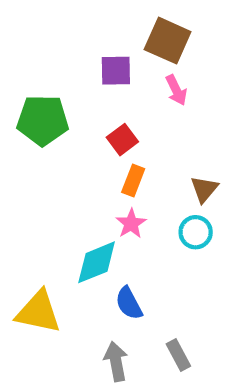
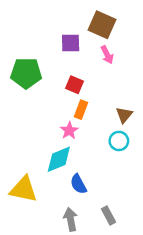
red square: (122, 140) -> (74, 85), turned -30
pink star: (131, 224) -> (69, 131), moved

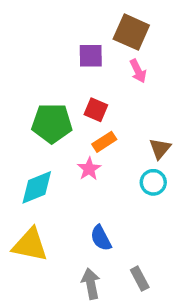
green pentagon: (26, 73) -> (52, 123), moved
orange rectangle: (81, 110) -> (104, 142), turned 36
cyan diamond: (59, 159) -> (37, 187), moved

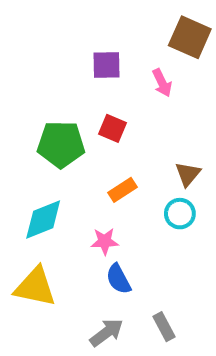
brown square: (131, 32) -> (190, 37), moved
orange rectangle: (104, 142) -> (122, 190), moved
pink star: (89, 169) -> (105, 241), moved, turned 30
gray arrow: (91, 284) -> (107, 332), turned 64

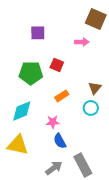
purple square: (107, 65) -> (38, 33), moved
pink arrow: (162, 83) -> (82, 42), turned -64
gray rectangle: (164, 327) -> (83, 165), size x1.6

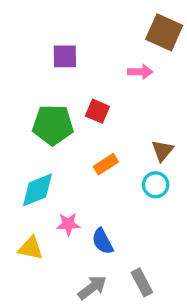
pink star: (53, 122) -> (68, 224), moved
yellow triangle: (18, 145) -> (31, 248), size x0.7
gray rectangle: (83, 165) -> (142, 282), size x0.7

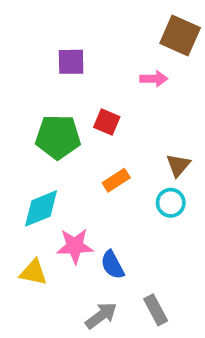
pink star: (68, 224) -> (75, 246), size x1.4

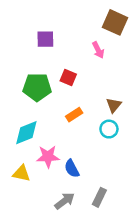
pink arrow: (154, 79) -> (98, 50), turned 63
gray rectangle: (156, 310) -> (99, 197), turned 54

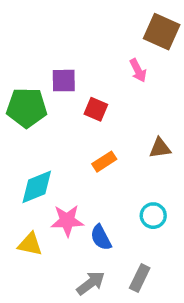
purple square: (45, 39) -> (64, 81), moved
green pentagon: (37, 87) -> (27, 108), moved
brown triangle: (114, 105) -> (160, 148), turned 42
cyan circle: (109, 129) -> (153, 216), moved

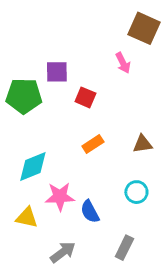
brown triangle: (160, 148) -> (142, 144), moved
gray arrow: (91, 283) -> (63, 252), moved

